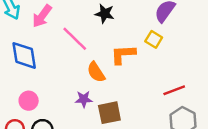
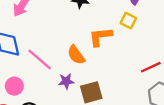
pink line: (75, 39) -> (40, 59), moved

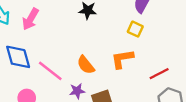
orange L-shape: (100, 37) -> (122, 59), moved

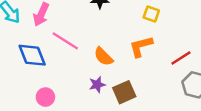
pink line: (50, 71) -> (65, 41), moved

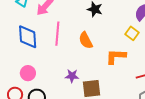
pink line: (65, 41) -> (57, 34), turned 45
orange semicircle: (103, 56) -> (86, 40), moved

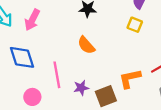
pink line: (57, 34) -> (57, 75), moved
orange L-shape: (116, 56) -> (130, 79), moved

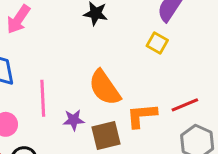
orange semicircle: (86, 45) -> (105, 88), moved, size x1.4

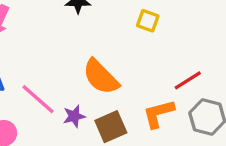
pink line: (43, 98) -> (38, 99), turned -36
orange L-shape: (142, 116) -> (158, 114), moved

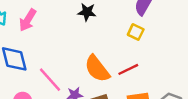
red line: (188, 80) -> (128, 69), moved

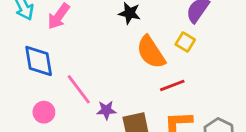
orange semicircle: (97, 69) -> (151, 52), moved

